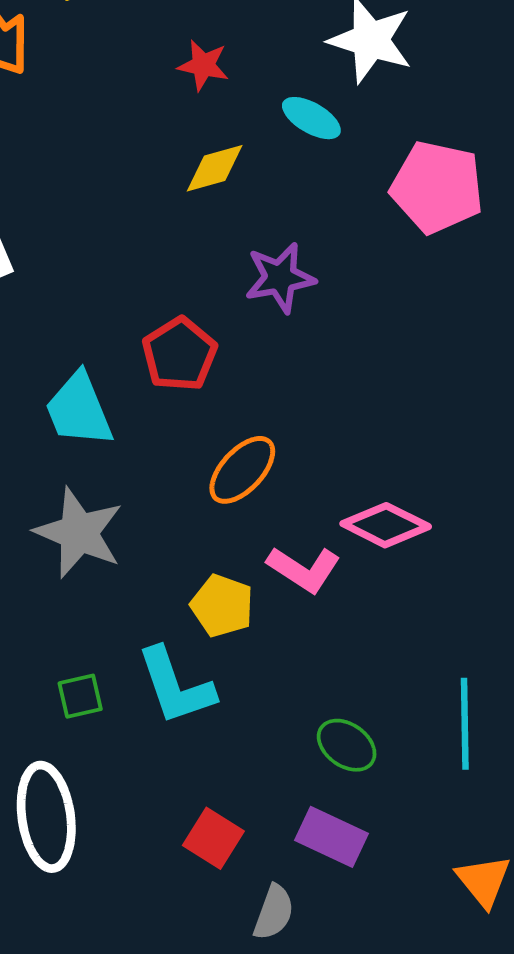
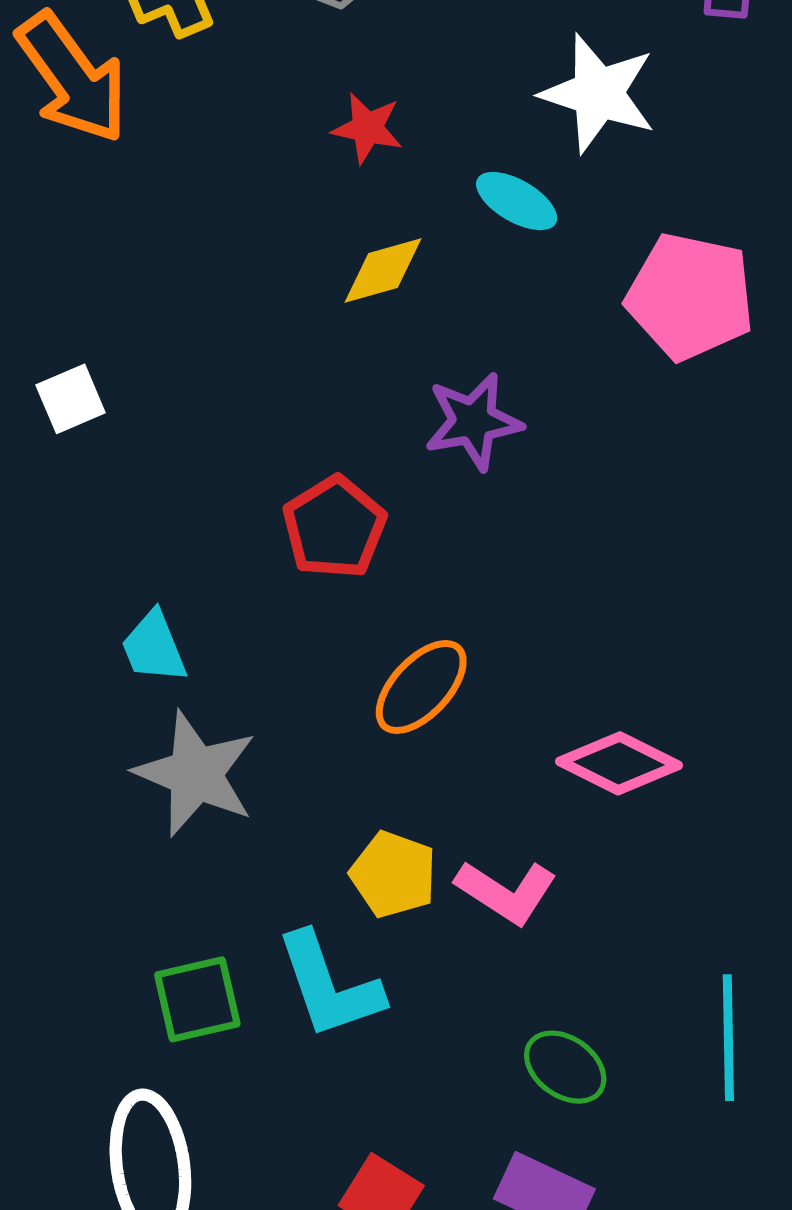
cyan trapezoid: (79, 410) -> (154, 647), moved, size x0.7
pink L-shape: (304, 569) -> (506, 892), moved
green square: (80, 696) -> (197, 999), size x1.4

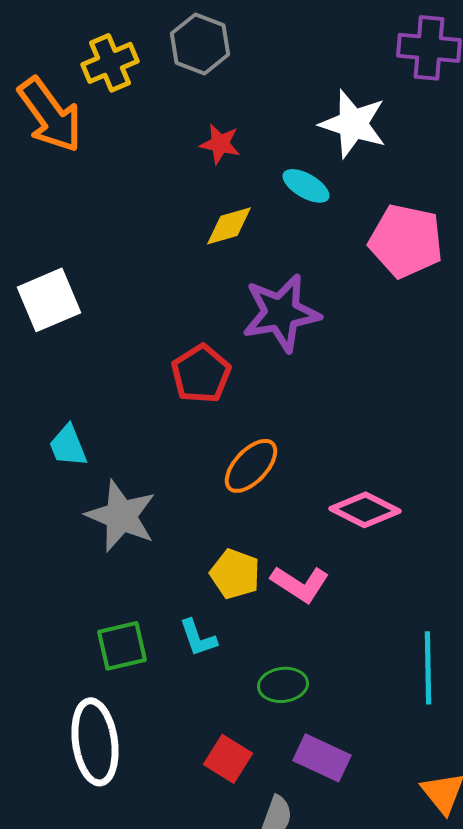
white square: (71, 399) -> (49, 300), size x1.6
purple star: (473, 421) -> (281, 313), size x1.4
cyan trapezoid: (154, 647) -> (68, 446), moved
cyan L-shape: (329, 986) -> (198, 638), size x0.6
green ellipse: (565, 1067) -> (283, 685), moved, turned -42

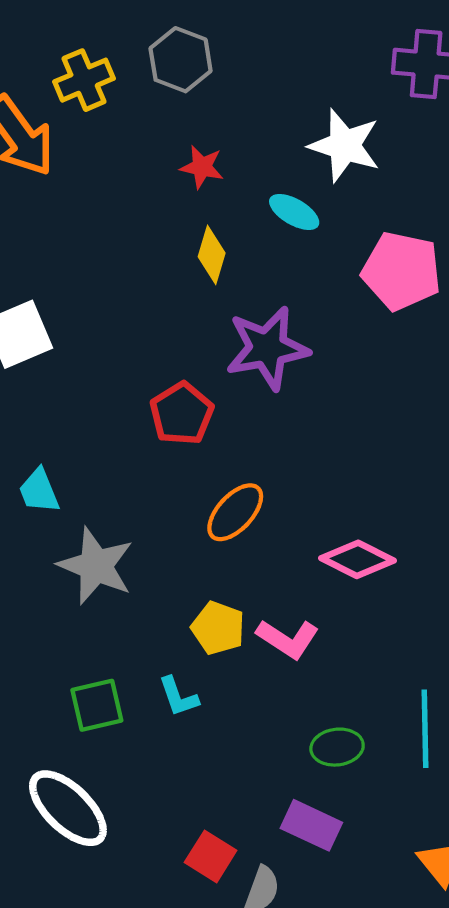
yellow diamond: (229, 226) -> (212, 255), turned -58
green ellipse: (283, 685) -> (337, 747), moved
white ellipse: (95, 742) -> (68, 808), turned -38
red square: (228, 759) -> (211, 856), moved

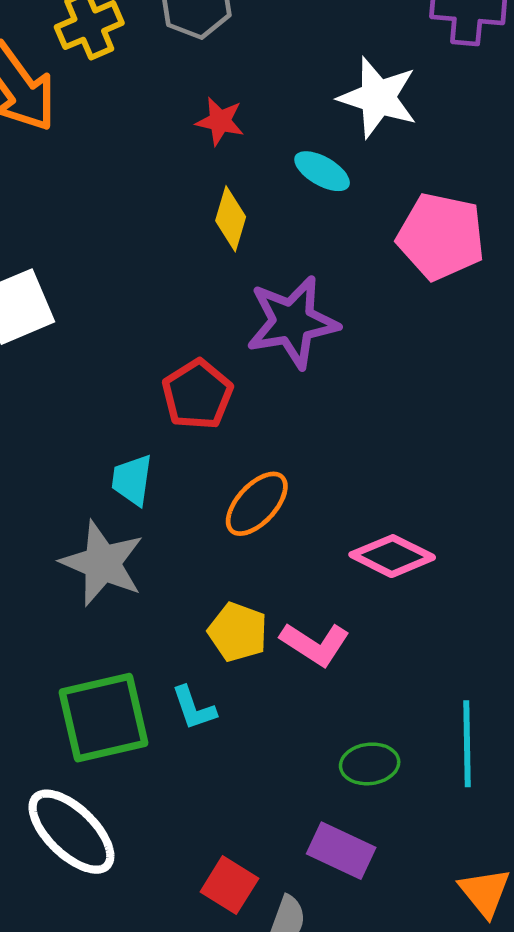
cyan trapezoid: (39, 491) -> (132, 480), moved, turned 30
green square: (97, 705) -> (103, 718), size x1.5

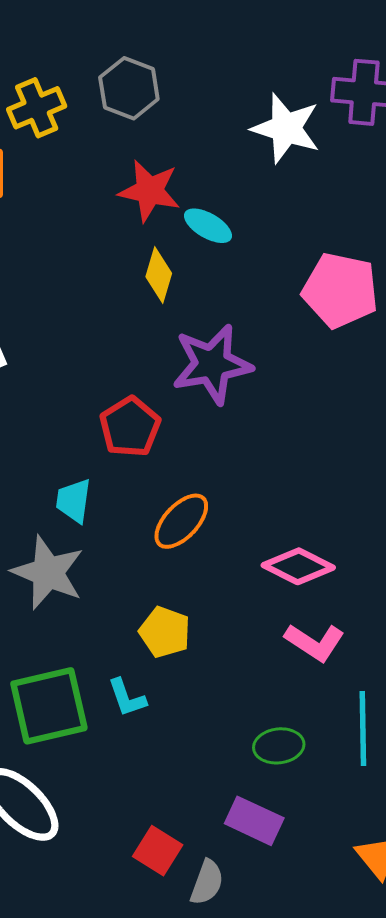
white star: (378, 98) -> (286, 128), moved
red star: (220, 121) -> (149, 191), size x1.5
cyan ellipse: (322, 171) -> (208, 226), moved
pink L-shape: (315, 644) -> (315, 642), moved

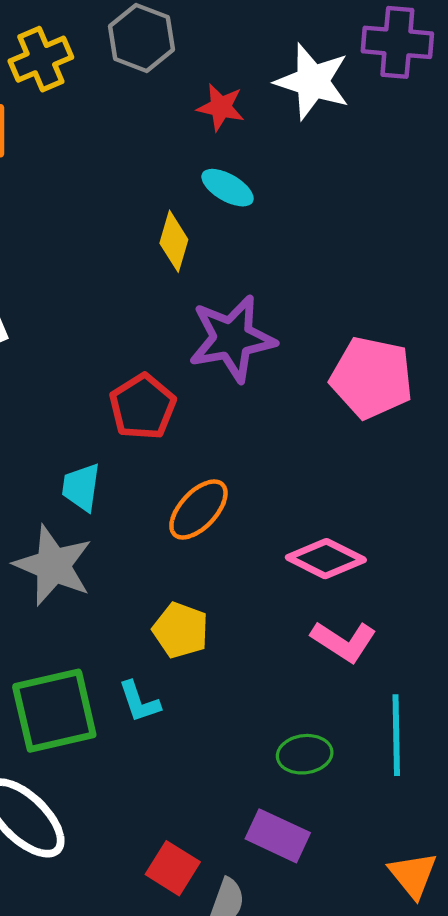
red star: (149, 191) -> (221, 107), moved, size x0.7
pink pentagon: (340, 290) -> (372, 378), moved

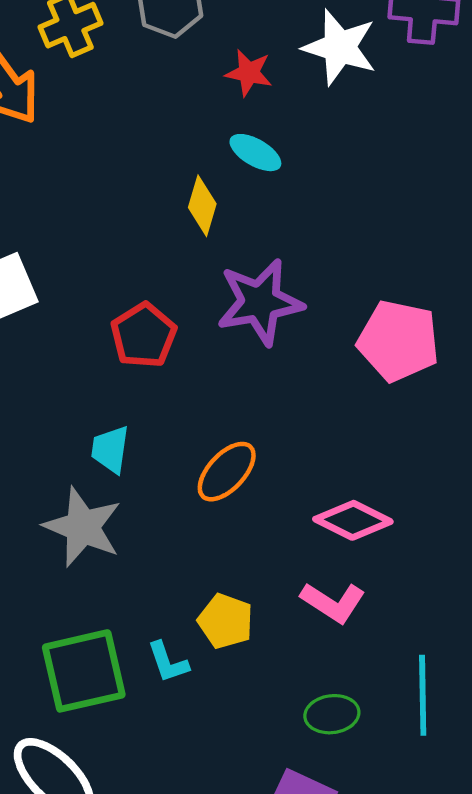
red pentagon: (143, 407) -> (144, 335), moved
yellow pentagon: (181, 630) -> (226, 621), moved
pink L-shape: (344, 641) -> (333, 602), moved

